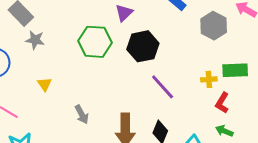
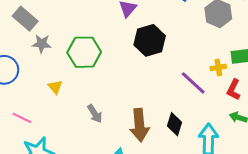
green hexagon: (95, 42) -> (84, 52), moved
purple line: (163, 87) -> (193, 83), moved

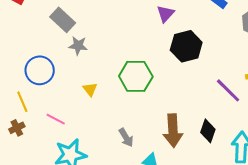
green hexagon: (84, 52) -> (136, 76), moved
gray arrow: (95, 114) -> (126, 138), moved

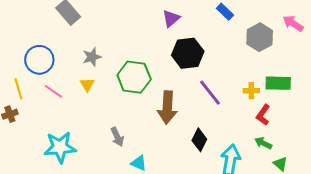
gray star: (78, 46) -> (92, 57), moved, turned -30
purple line: (228, 90) -> (210, 93), moved
pink line: (56, 119) -> (53, 91), moved
brown arrow: (173, 131) -> (167, 108), moved

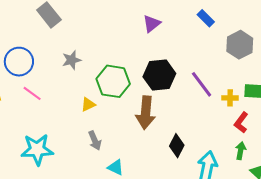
black hexagon: (188, 53) -> (159, 75), moved
yellow triangle: (87, 85) -> (88, 104), moved, turned 35
purple line: (210, 93) -> (202, 84), moved
green arrow: (263, 143) -> (241, 151), turned 72

